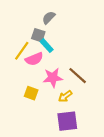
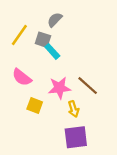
yellow line: (22, 51) -> (19, 35), moved
pink semicircle: (34, 59) -> (22, 77), moved, turned 60
yellow arrow: (65, 96) -> (73, 109), turned -72

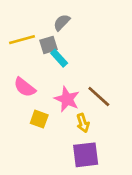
yellow line: (19, 35) -> (22, 40), turned 40
gray square: (43, 40) -> (48, 45), turned -35
pink star: (59, 88) -> (67, 99), turned 30

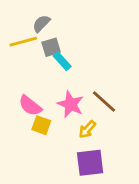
gray semicircle: (62, 22) -> (41, 24), moved
pink semicircle: (25, 87) -> (30, 106), moved
yellow arrow: (83, 123) -> (87, 129), turned 60

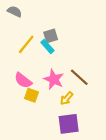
gray semicircle: (41, 24) -> (15, 12), moved, turned 72
yellow line: (23, 42) -> (26, 44), moved, turned -36
gray square: (51, 47) -> (51, 36), moved

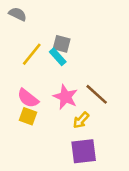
gray square: (51, 36) -> (62, 44), turned 32
yellow square: (32, 95) -> (28, 116), moved

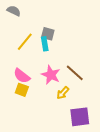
cyan rectangle: (58, 57) -> (45, 44), turned 32
purple square: (84, 151) -> (80, 117), moved

